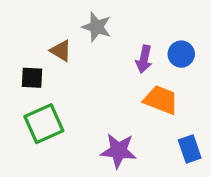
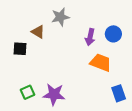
gray star: (96, 27) -> (60, 17), turned -30
green square: (44, 124) -> (27, 92), moved, size x0.6
purple star: (119, 151) -> (54, 94), moved

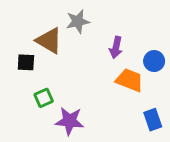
brown triangle: (38, 32) -> (49, 41), size x1.5
blue circle: (113, 34) -> (154, 61), moved
green square: (27, 92) -> (44, 98), moved

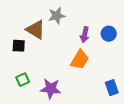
blue circle: (154, 61) -> (109, 34), moved
orange trapezoid: (130, 80) -> (80, 60), moved, turned 100
green square: (44, 98) -> (23, 80), moved

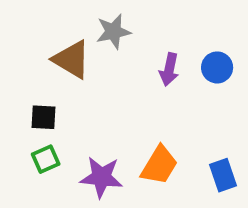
black square: (19, 46) -> (44, 117), moved
orange trapezoid: (80, 60) -> (159, 165), moved

